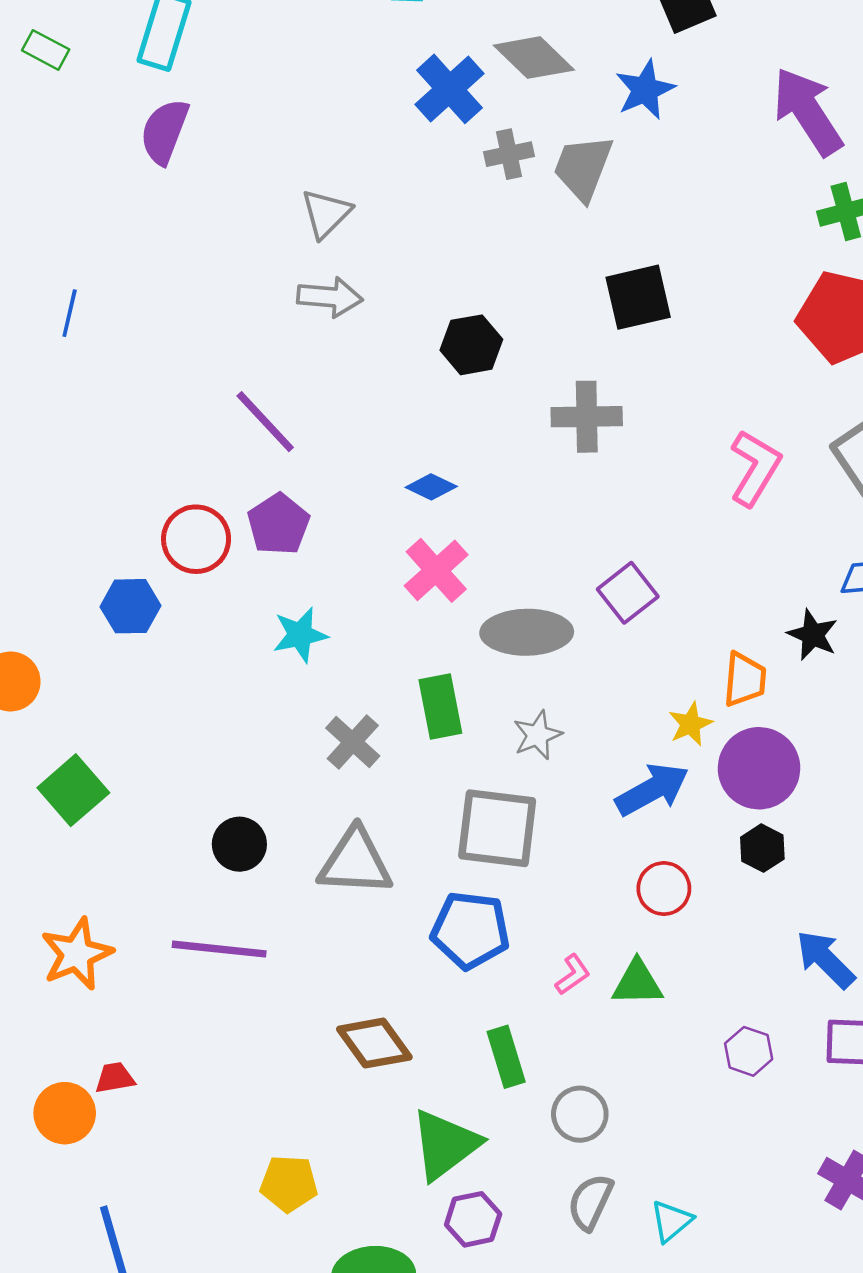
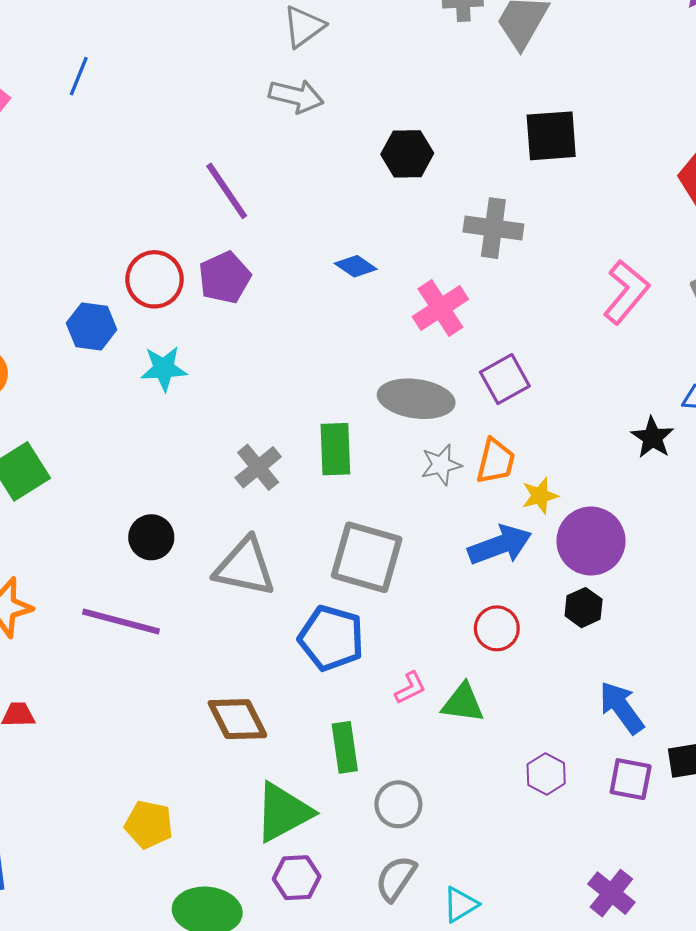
pink cross: (436, 570) -> (440, 308), moved
cyan star: (300, 635) -> (164, 369), moved
orange trapezoid: (745, 680) -> (496, 461), moved
gray star: (537, 735) -> (441, 465), moved

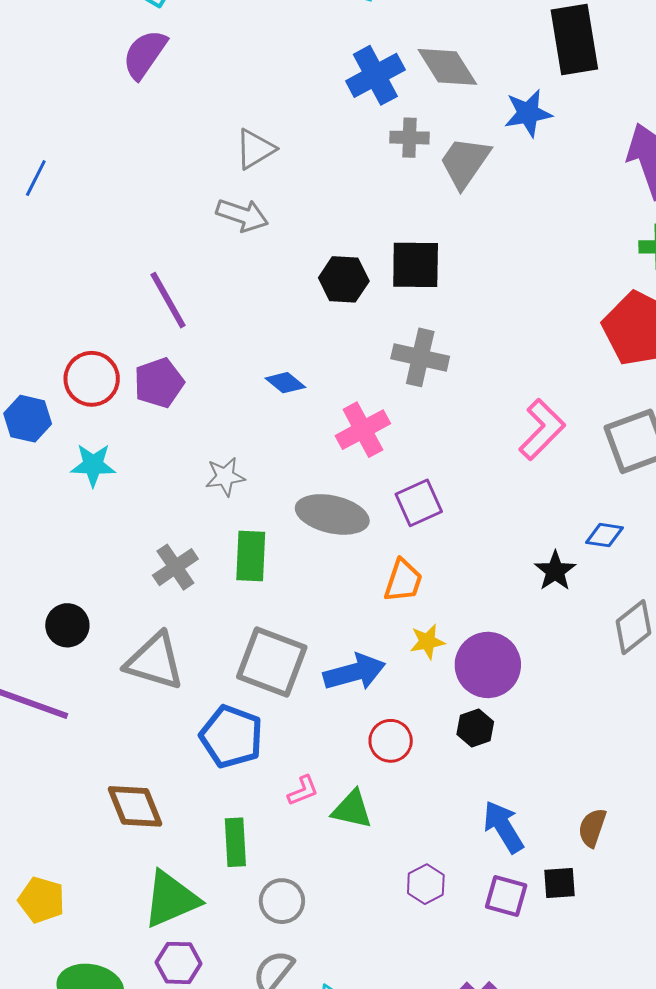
black square: (551, 136) -> (416, 265), moved
gray star: (441, 465) -> (225, 477), moved
yellow star: (540, 496) -> (427, 642), moved
blue arrow: (500, 545) -> (354, 672), moved

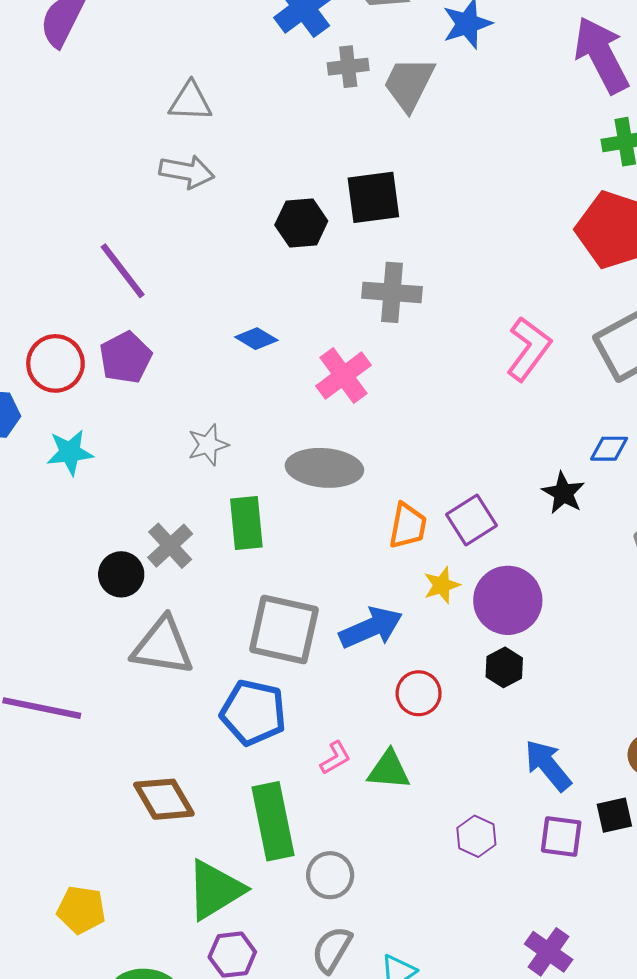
gray triangle: (255, 149) -> (190, 102), turned 42
purple square: (419, 503) -> (471, 520), moved
black circle: (67, 625) -> (121, 574), moved
green rectangle: (235, 842) -> (273, 821), size x1.5

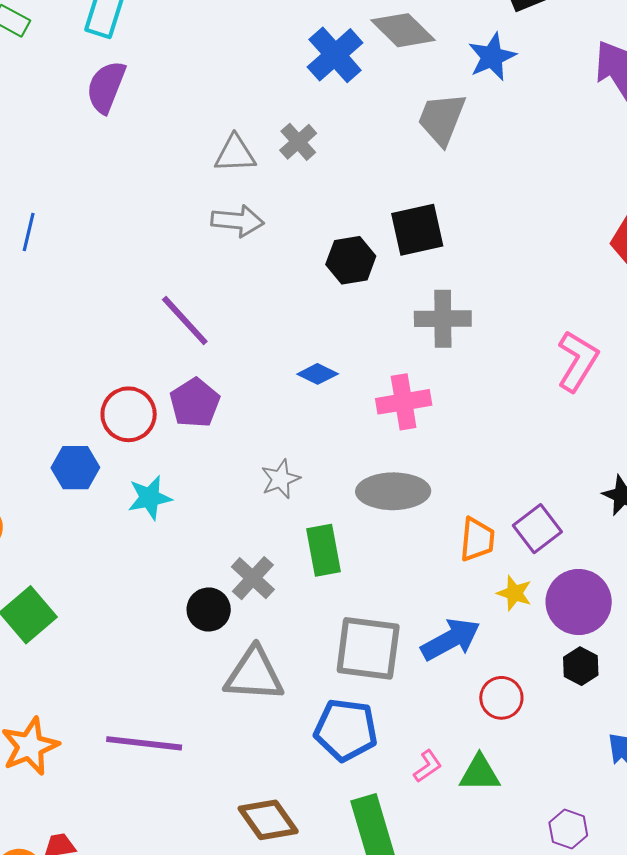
gray cross: (348, 67) -> (298, 142), moved, turned -30
pink cross: (344, 376) -> (404, 402), turned 32
yellow star: (442, 585) -> (514, 593), turned -30

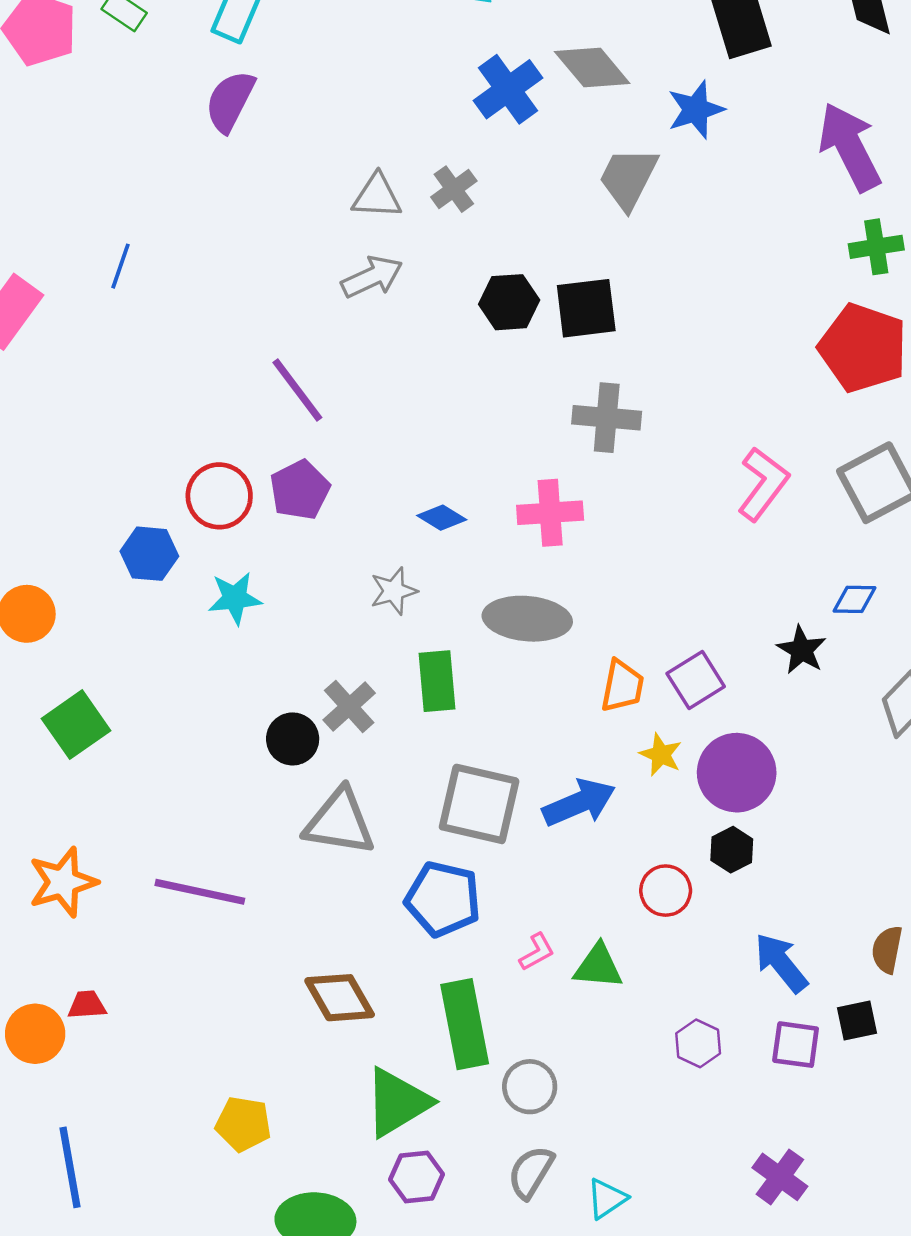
gray arrow: (238, 221) -> (372, 277), turned -36
black hexagon: (351, 260) -> (509, 302), moved
blue diamond: (318, 374) -> (442, 518), moved
red circle: (501, 698) -> (666, 891), moved

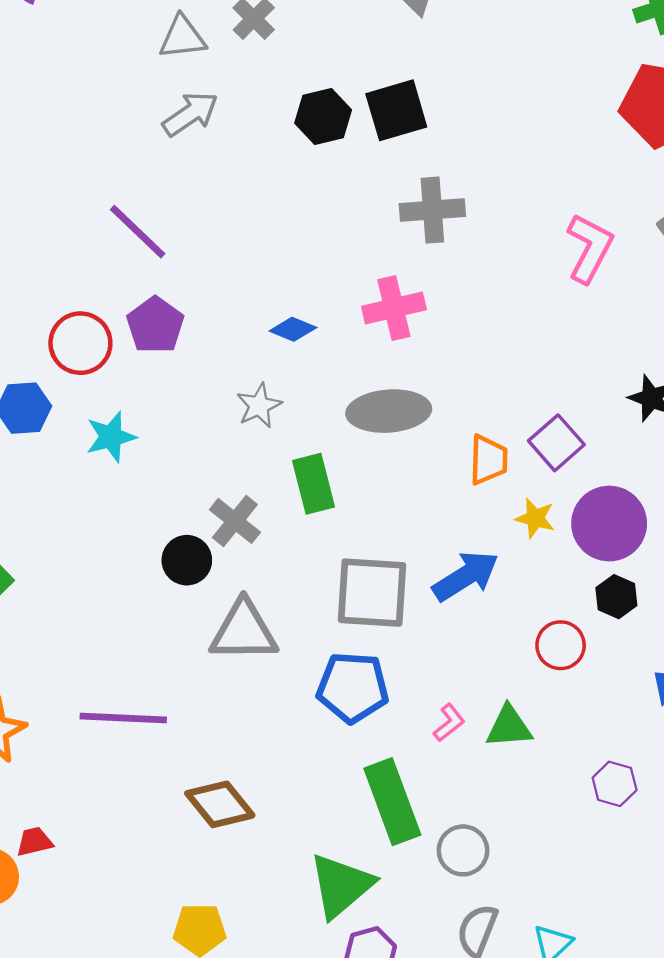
brown diamond: (340, 998) -> (220, 804), moved

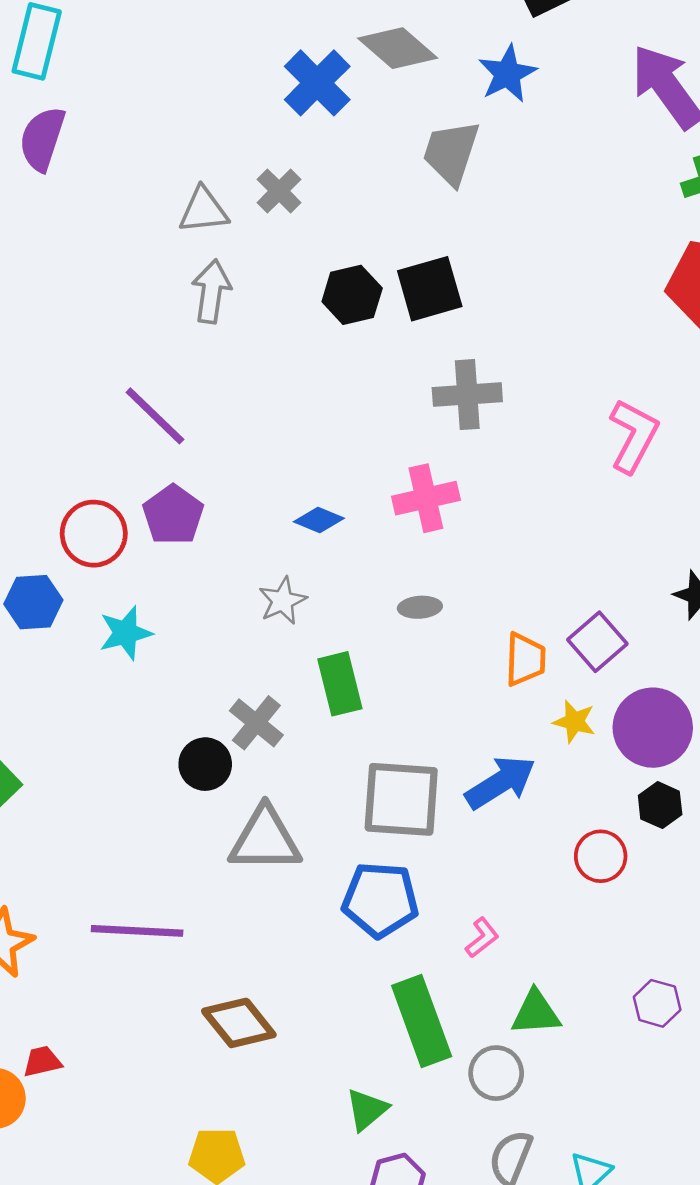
gray arrow: (190, 114) -> (211, 291), turned -48
gray ellipse: (389, 411) -> (420, 607), size x0.5
green triangle: (509, 727) -> (536, 1013), moved
green triangle: (341, 885) -> (367, 1110), size x0.6

